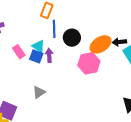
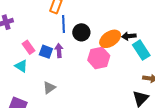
cyan triangle: (38, 46) -> (21, 66), moved

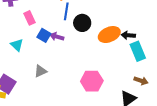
pink rectangle: (29, 47) -> (29, 18), moved
purple arrow: (59, 51) -> (57, 37), turned -80
pink hexagon: (99, 58) -> (92, 81), moved

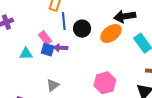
pink rectangle: (29, 18) -> (45, 38), moved
black arrow: (128, 35) -> (125, 16), moved, size x1.5
cyan triangle: (17, 45) -> (26, 54), moved, turned -32

